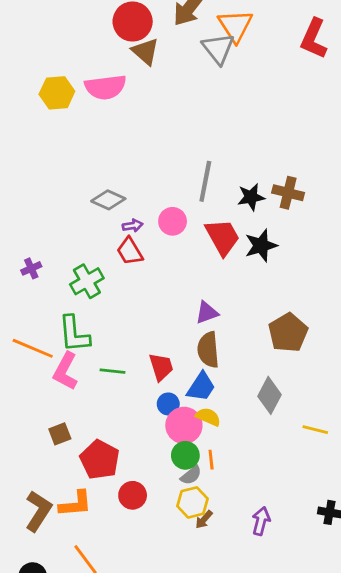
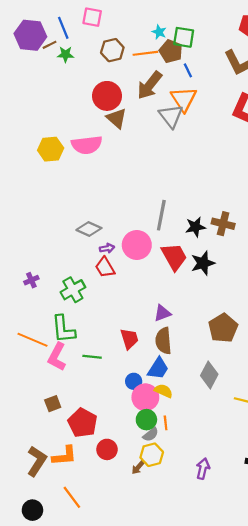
pink circle: (173, 221) -> (137, 245), size x1.4
red trapezoid: (161, 367) -> (129, 339), moved
brown arrow: (204, 520) -> (138, 468), moved

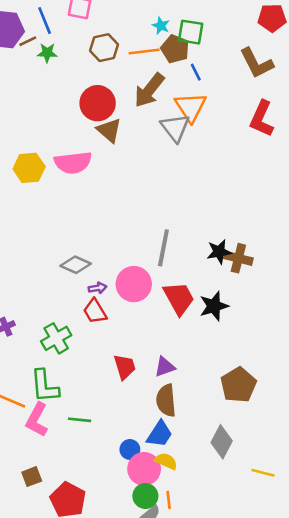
black star: (195, 227) -> (219, 252), moved
red trapezoid: (129, 339) -> (125, 367), moved

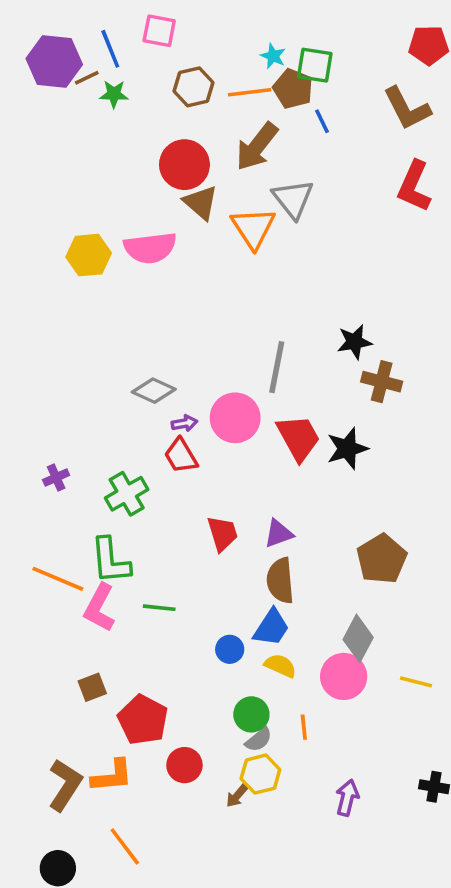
orange triangle: (191, 107) -> (253, 228), moved
black star: (219, 252) -> (354, 342), moved
pink circle: (144, 469) -> (344, 676), moved
orange line: (169, 500) -> (304, 727), moved

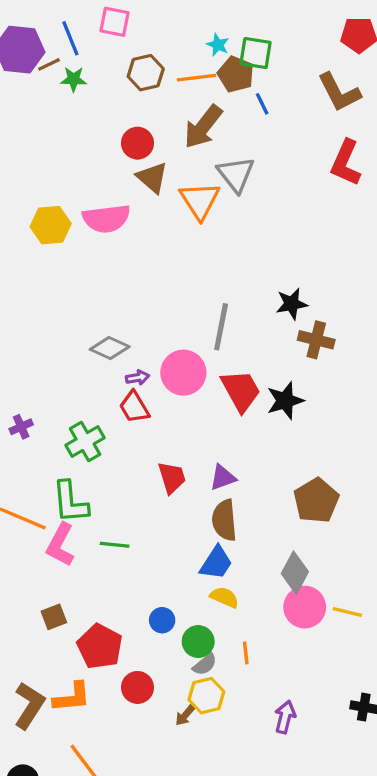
red circle: (184, 165) -> (137, 143), size x0.7
blue circle: (230, 649) -> (162, 620), moved
pink circle: (344, 676) -> (305, 607), moved

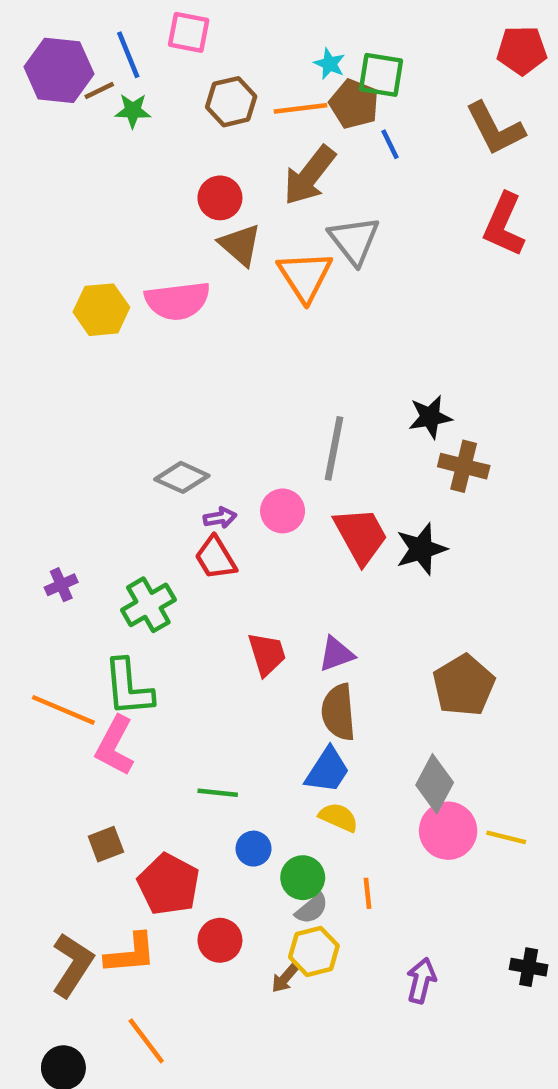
pink circle: (183, 373) -> (283, 511), size x0.7
green line: (115, 545) -> (218, 793), moved

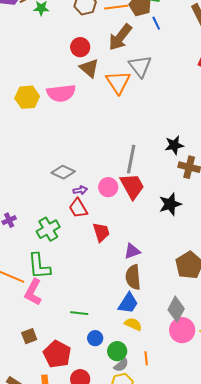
red trapezoid: (361, 536) -> (132, 186), moved
red trapezoid: (267, 654) -> (101, 232), moved

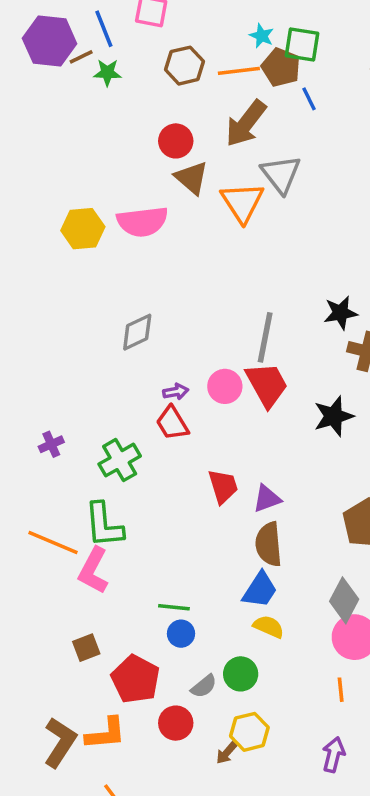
gray diamond: (63, 172) -> (137, 332), moved, turned -50
red trapezoid: (101, 232) -> (223, 486), moved
blue circle: (95, 338) -> (181, 634), moved
orange line: (146, 358) -> (341, 690), moved
gray semicircle: (121, 365) -> (204, 686), moved

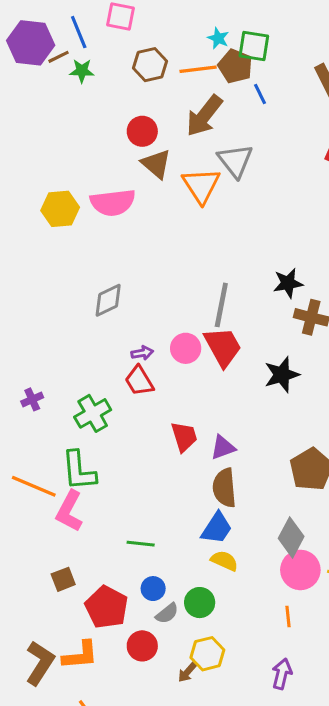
blue circle: (181, 634) -> (153, 589), moved

